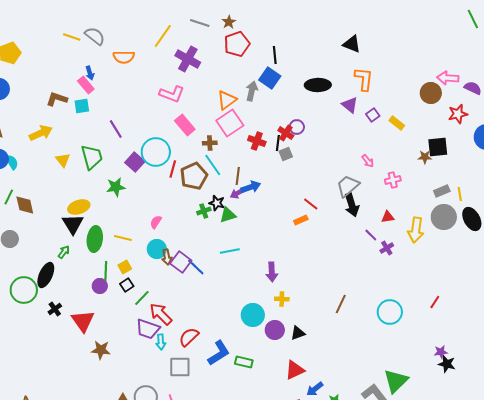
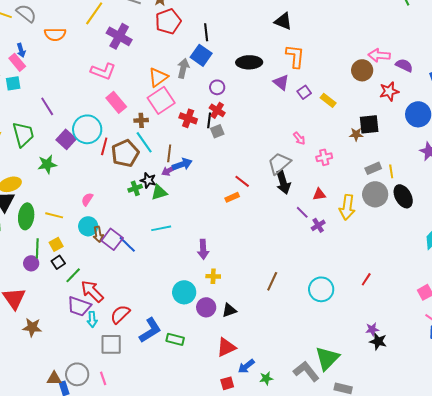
purple circle: (297, 127) -> (217, 87), moved

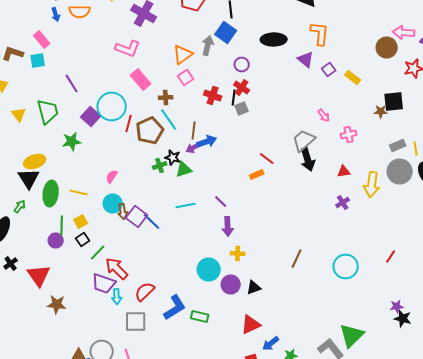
blue arrow: (21, 50) -> (56, 14), moved
pink square: (161, 100) -> (186, 78), size x0.6
purple line: (302, 212) -> (221, 202), moved

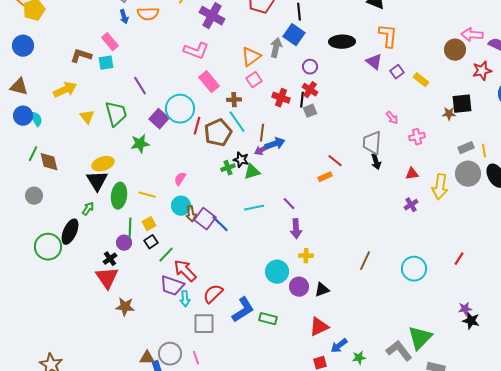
gray trapezoid: (304, 140) -> (372, 143), turned -45
black arrow: (308, 160) -> (376, 162), size x0.7
black cross: (11, 264) -> (110, 259), moved

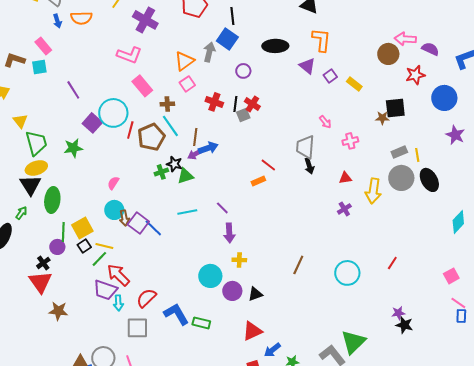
red cross: (310, 90) -> (252, 104), moved
green trapezoid: (116, 114) -> (36, 143), moved
yellow line: (147, 195) -> (104, 246), moved
yellow square: (149, 224) -> (82, 228), size x1.5
blue L-shape: (243, 310) -> (176, 314), turned -88

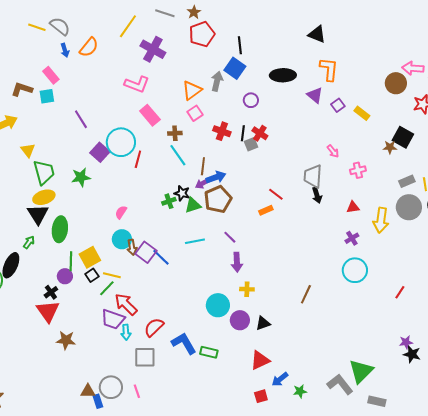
orange semicircle: (81, 18) -> (89, 47), turned -50
black square: (395, 108) -> (403, 137), turned 35
brown pentagon: (151, 137) -> (218, 199), moved
cyan circle: (347, 273) -> (355, 270), moved

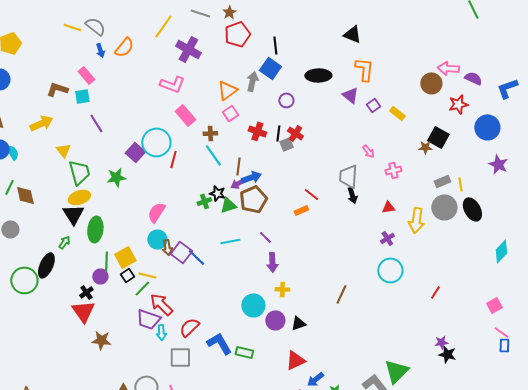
purple line: (81, 119) -> (96, 123), moved
pink semicircle: (121, 212) -> (156, 212), size x1.5

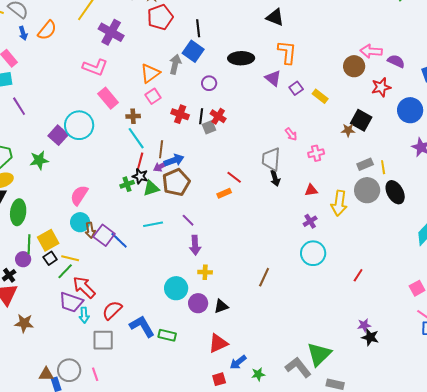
red line: (173, 159) -> (140, 161), moved

